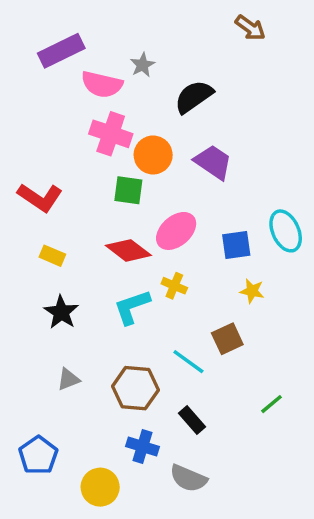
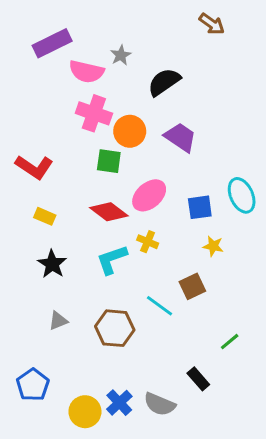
black rectangle: (192, 420) -> (198, 379), moved
blue cross: (143, 446) -> (119, 403), moved, turned 30

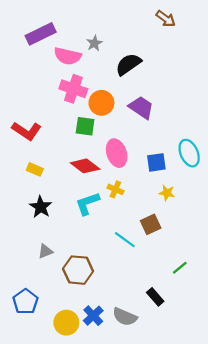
pink ellipse: (149, 195) -> (117, 153), turned -68
brown hexagon: (115, 328) -> (78, 270), moved

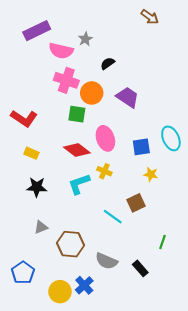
black semicircle: (128, 64) -> (108, 63), moved, size x0.6
black star: (41, 207) -> (37, 187), turned -30
green line: (180, 268) -> (162, 242), turned -32
gray semicircle: (125, 317) -> (106, 261), moved

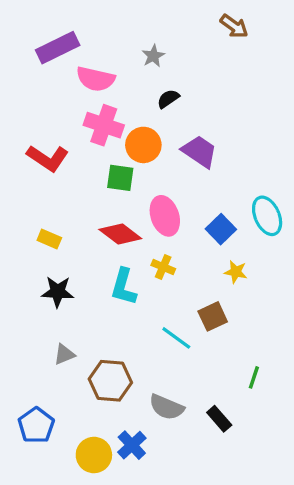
gray star: (85, 39) -> (153, 56), moved
red L-shape: (24, 118) -> (48, 158), moved
blue square: (141, 147) -> (221, 229), turned -36
cyan L-shape: (79, 184) -> (124, 287), turned -55

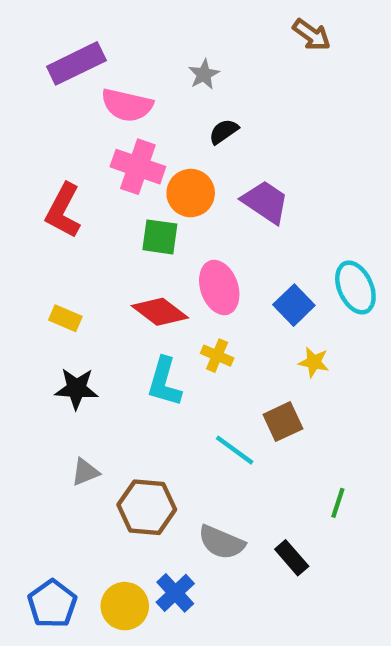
red L-shape: (48, 158) -> (63, 211), turned 84
blue pentagon: (36, 425) -> (52, 604), moved

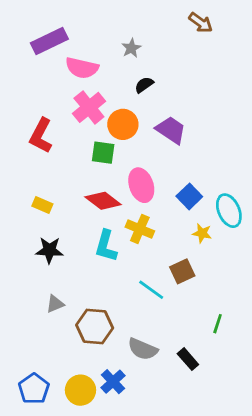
pink cross: (138, 167) -> (89, 107), turned 32
cyan ellipse: (355, 287) -> (229, 211), moved
yellow cross: (217, 356) -> (140, 229), size x1.4

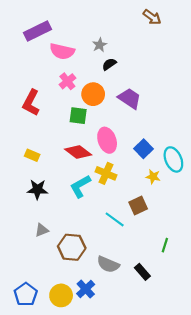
gray star: (131, 48) -> (100, 45), moved
pink cross: (89, 107) -> (67, 81), size x0.7
cyan L-shape: (106, 246) -> (80, 186), turned 45

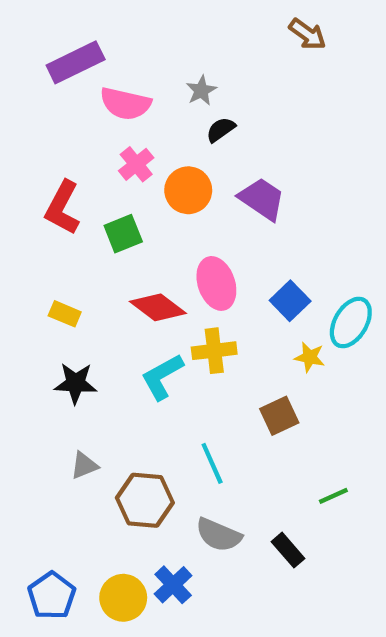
green square: (78, 116) -> (123, 234), moved, turned -30
cyan ellipse: (173, 159) -> (351, 322), turned 55
yellow cross: (106, 173) -> (214, 351), turned -30
cyan line: (115, 219) -> (212, 463), moved, turned 30
green line: (165, 245) -> (333, 496), turned 48

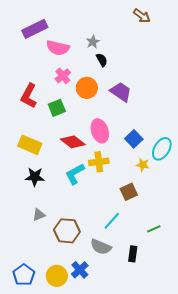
black semicircle: (221, 130) -> (102, 60), turned 96
yellow rectangle: (65, 314) -> (30, 145), size x1.6
cyan line: (212, 463) -> (112, 221), moved, turned 66
black rectangle: (288, 550) -> (133, 254), turned 49

